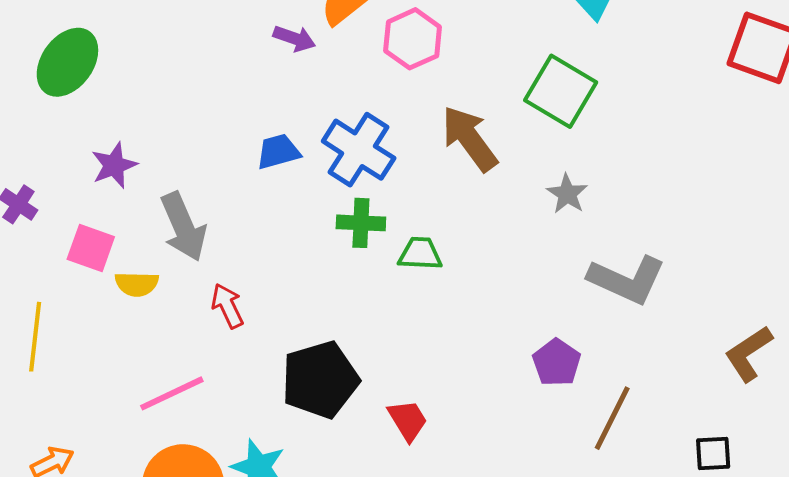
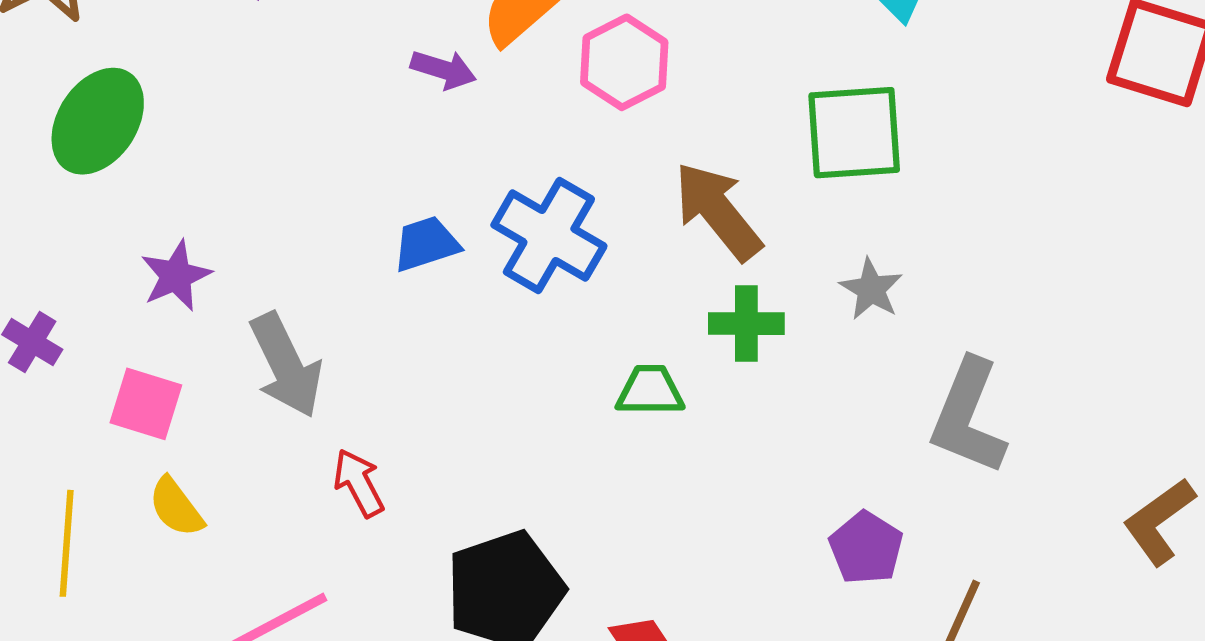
green square: (561, 91) -> (854, 133), turned -32
green cross: (361, 223) -> (746, 324), moved
gray L-shape: (627, 280) -> (968, 417), turned 90
yellow semicircle: (137, 284) -> (176, 507), moved, turned 54

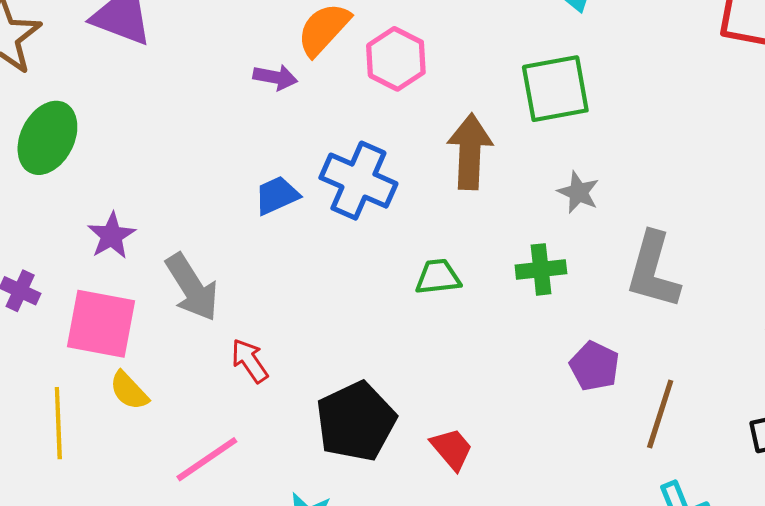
brown arrow: (718, 211) -> (470, 152), turned 48
green cross: (746, 324) -> (541, 269), moved
pink square: (146, 404) -> (101, 324), size x1.5

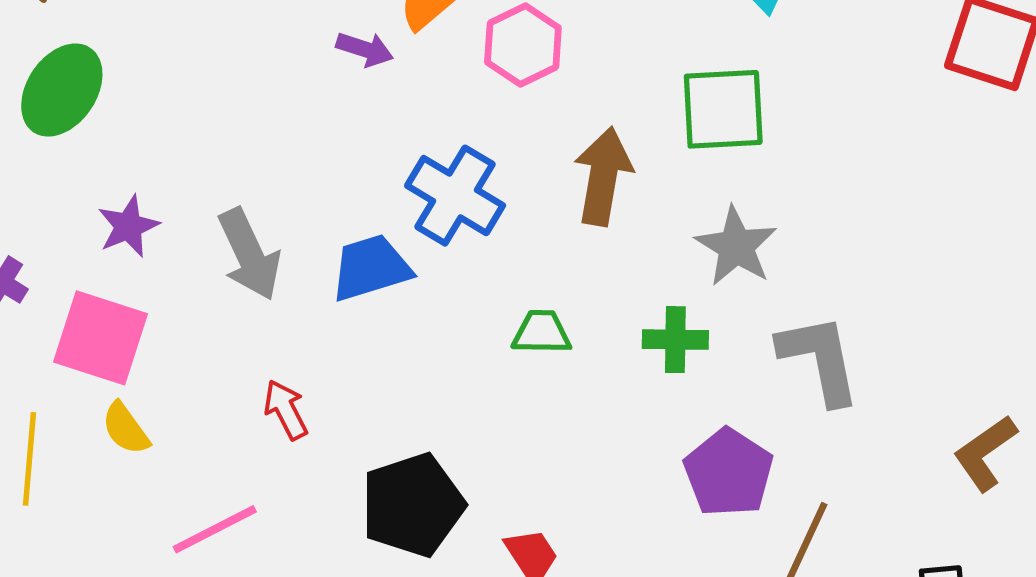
gray star: (578, 192) -> (736, 246), size x1.5
blue trapezoid: (277, 195) -> (371, 268), moved, size x1.4
gray L-shape: (653, 270) -> (819, 359), turned 146
gray arrow: (192, 287) -> (249, 254), moved
purple pentagon: (595, 366) -> (729, 473), size x1.4

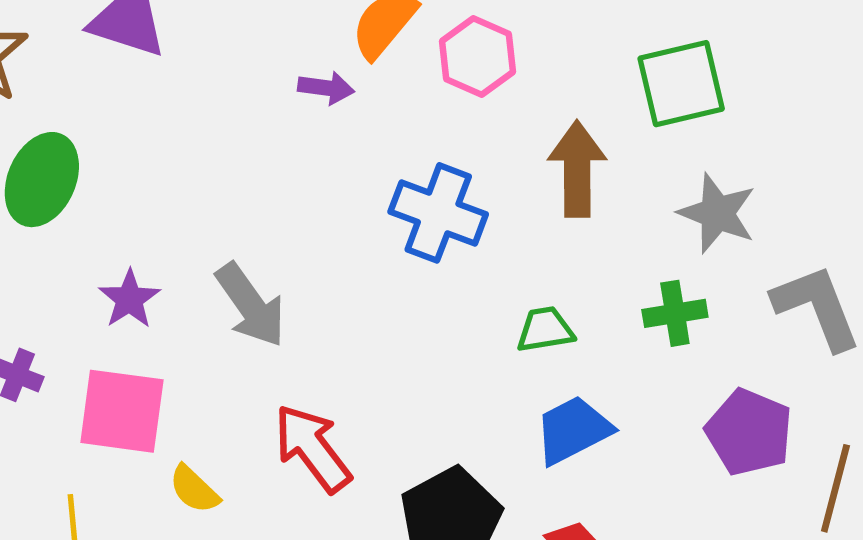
blue trapezoid: (371, 268) -> (573, 430), moved
red arrow: (286, 410) -> (312, 448), size x1.6
yellow semicircle: (126, 429) -> (194, 489), moved

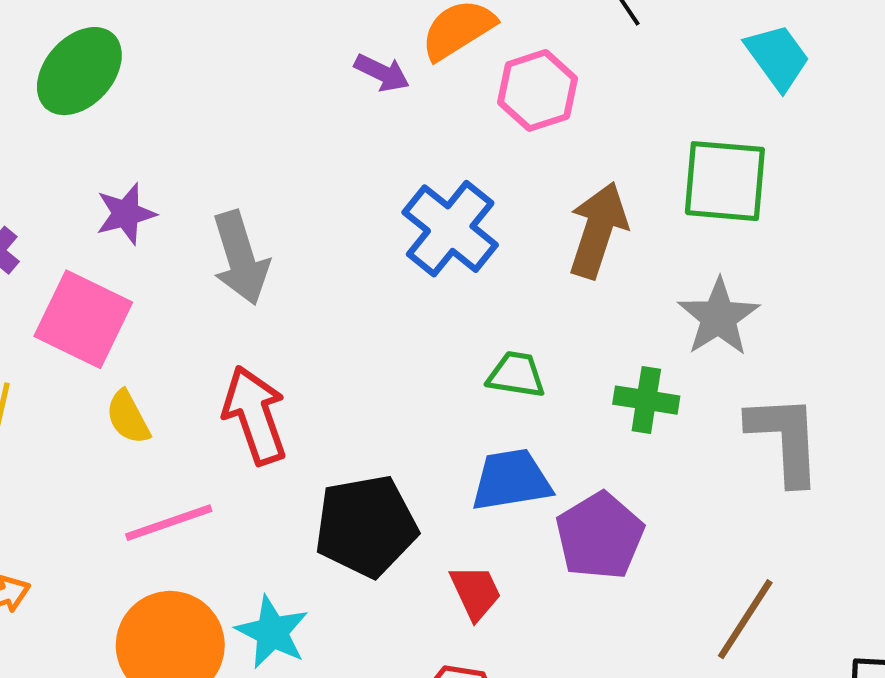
purple pentagon: (749, 432) -> (600, 536), moved

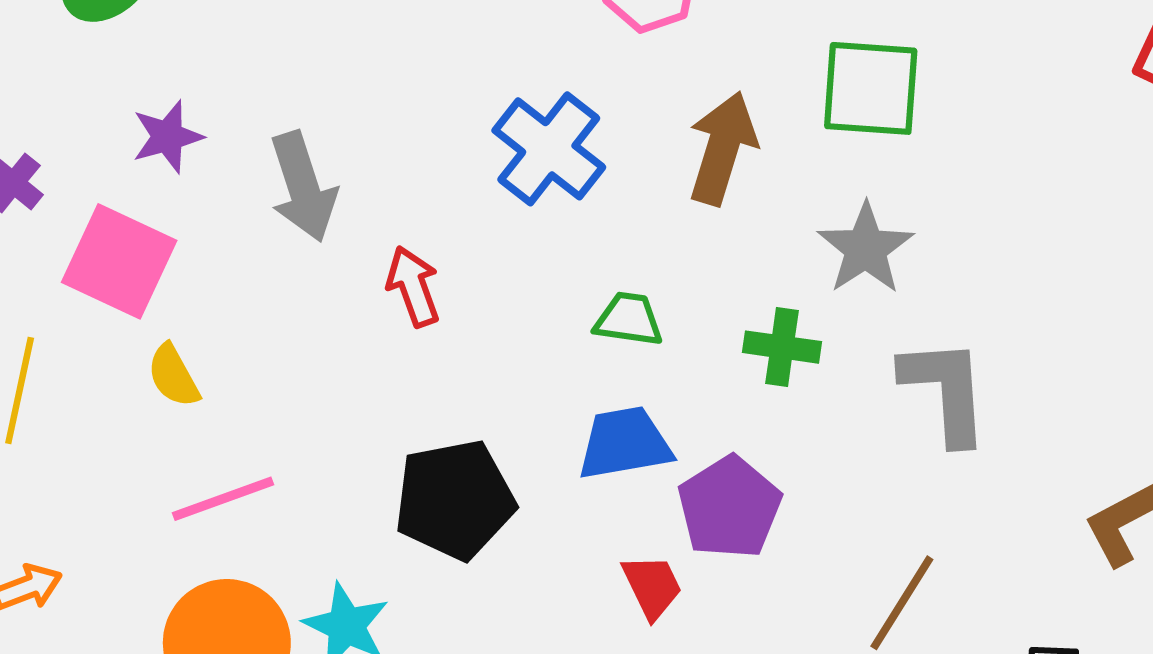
red arrow: (255, 415) -> (413, 286), moved, size x0.7
red trapezoid: (476, 592) -> (652, 586), moved

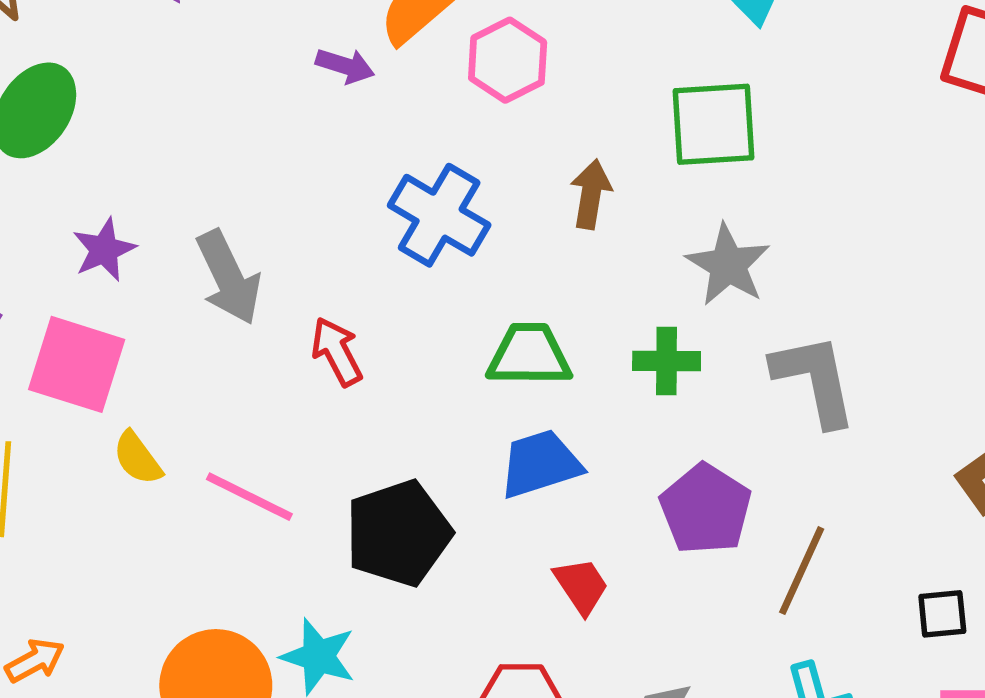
brown arrow: (722, 148) -> (591, 194), size x0.7
green trapezoid: (629, 319) -> (529, 355), size x1.4
pink line: (223, 499) -> (249, 497), moved, turned 54
purple pentagon: (729, 507) -> (706, 509), moved

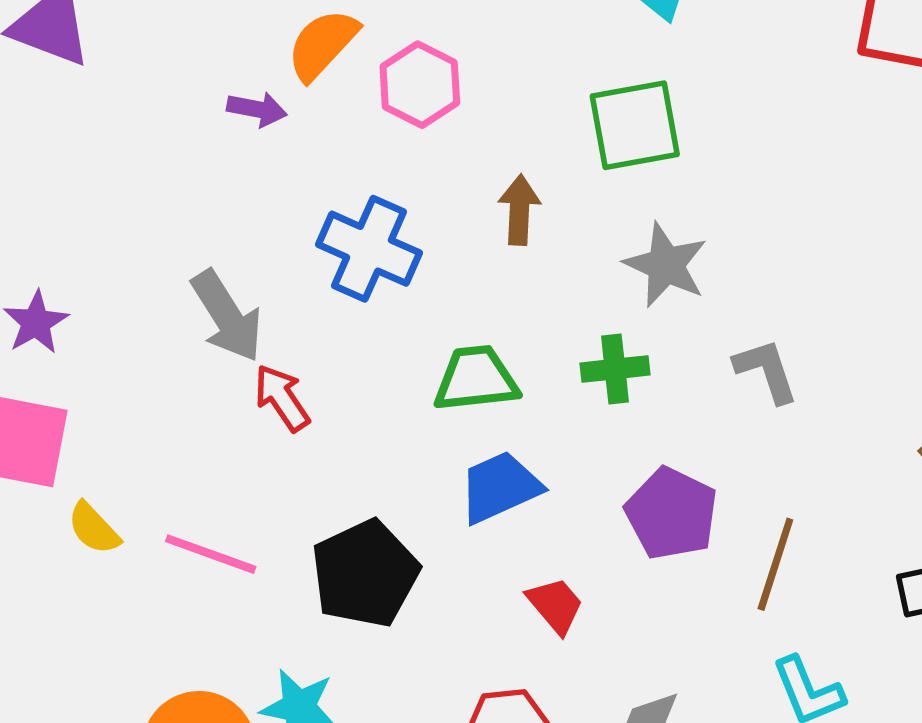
gray arrow: (229, 277) -> (227, 316), moved
gray L-shape: (815, 380) -> (766, 371), size x0.7

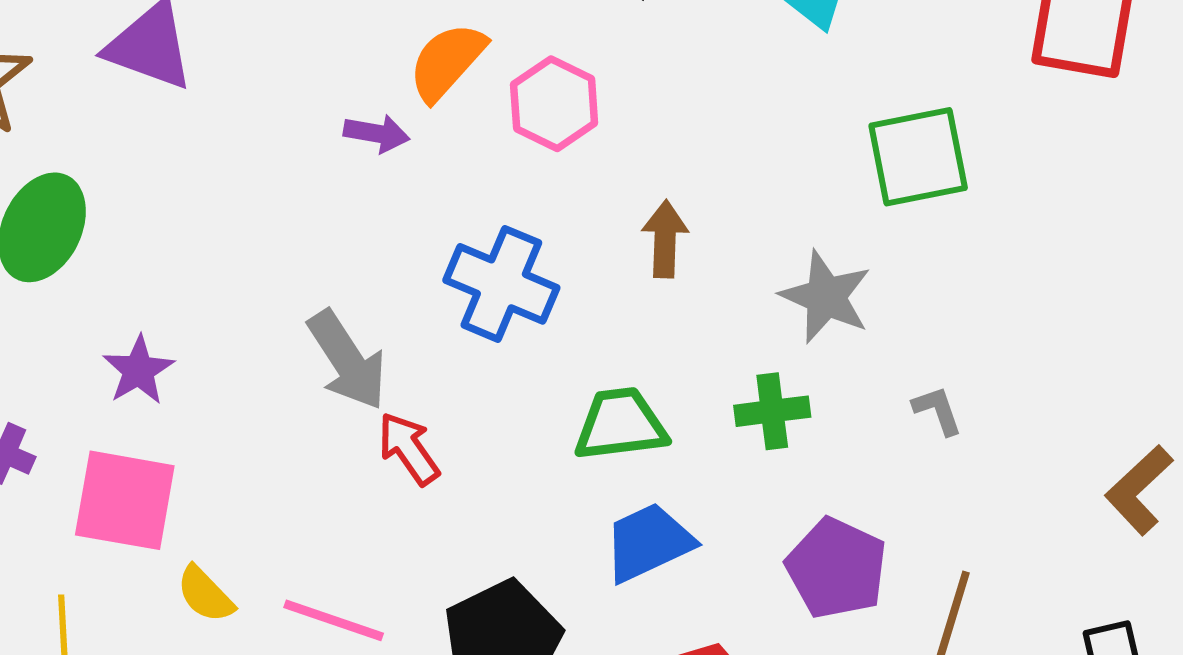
green square: (635, 125) -> (918, 157), moved
gray L-shape: (766, 371) -> (937, 410), size x0.7

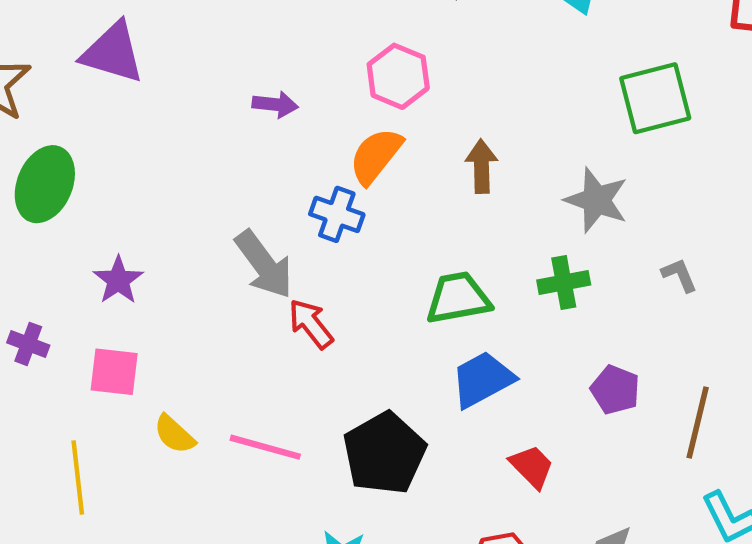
orange semicircle: (447, 62) -> (376, 156), moved
blue cross: (501, 284) -> (337, 214), moved, size x0.7
pink square: (125, 500) -> (114, 372), size x0.7
purple pentagon: (836, 568) -> (615, 390), size x0.7

